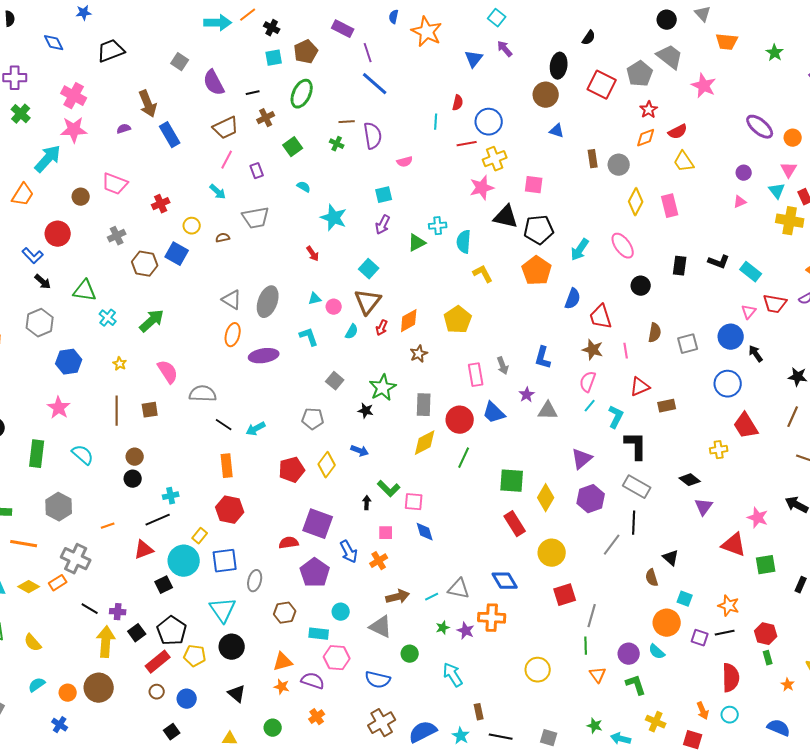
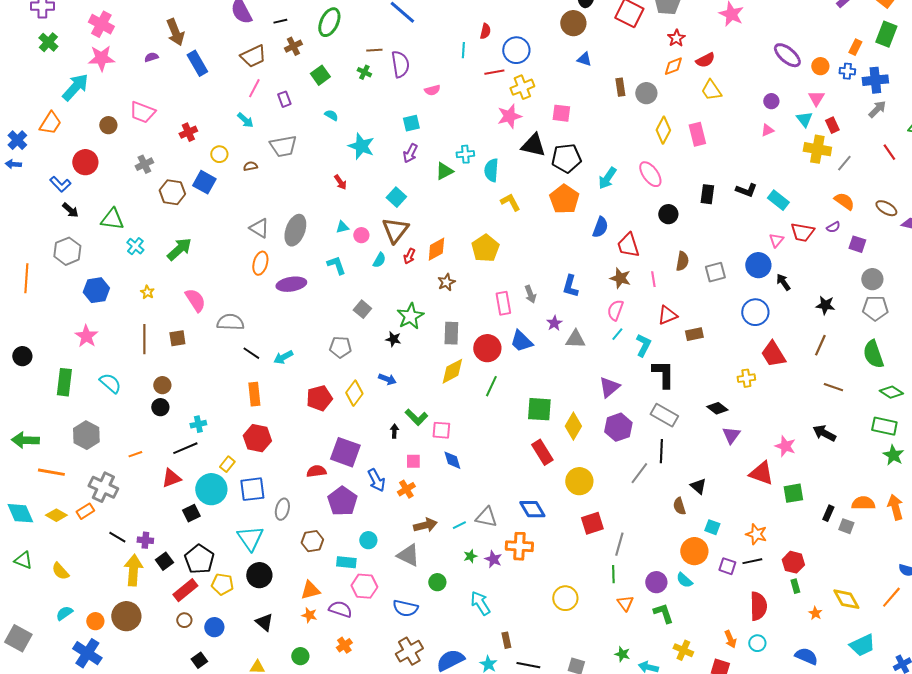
blue cross: (60, 725) -> (87, 653), size x1.8

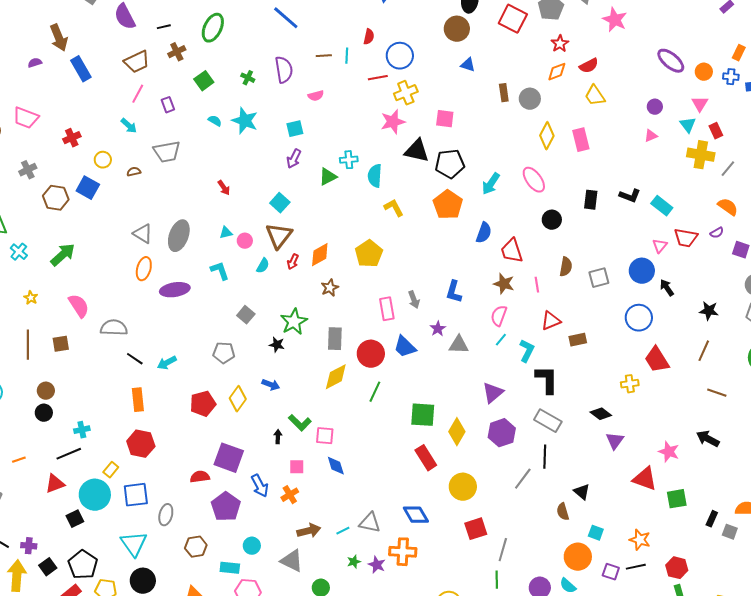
brown line: (374, 50) -> (324, 56), moved
cyan star: (361, 146) -> (245, 121), moved

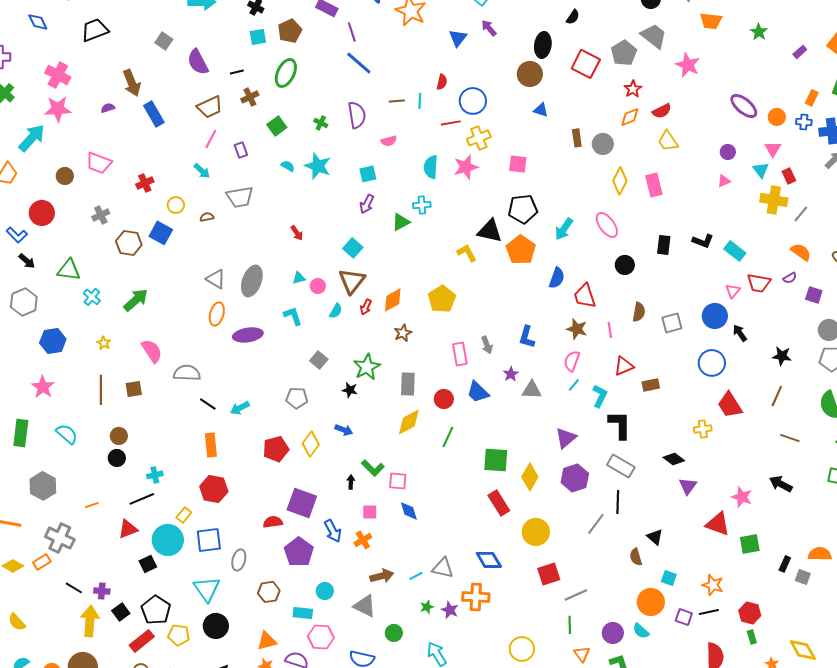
black triangle: (417, 151) -> (490, 231), moved
cyan semicircle: (375, 176) -> (431, 167), moved
red circle: (371, 354) -> (444, 399), size x0.7
gray line: (503, 550) -> (576, 595), turned 50

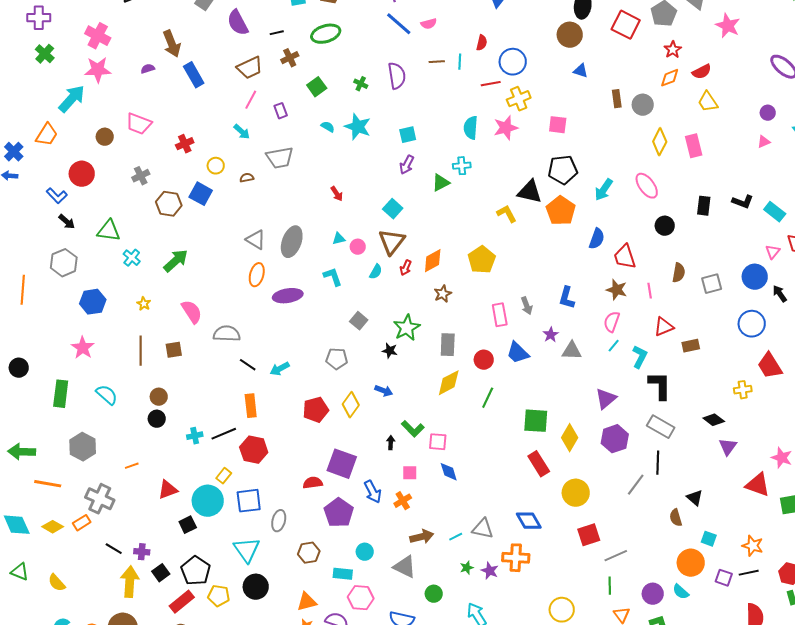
green ellipse: (286, 73) -> (326, 34), turned 48
pink semicircle: (389, 141) -> (429, 24), moved
black line: (142, 499) -> (224, 434), moved

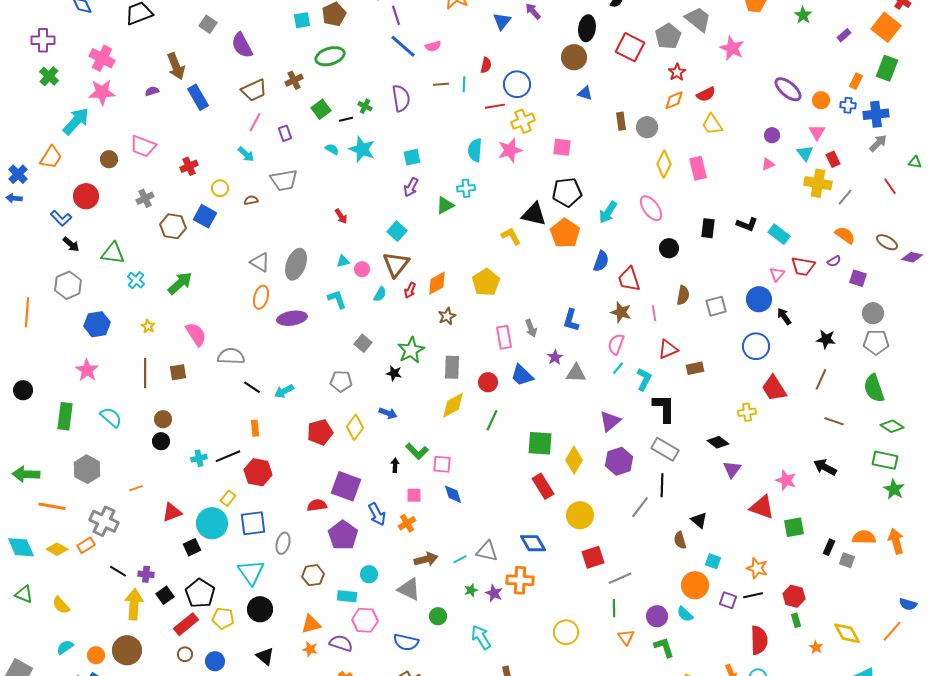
black line: (277, 33) -> (346, 119), moved
orange rectangle: (251, 406) -> (255, 428), size x0.7

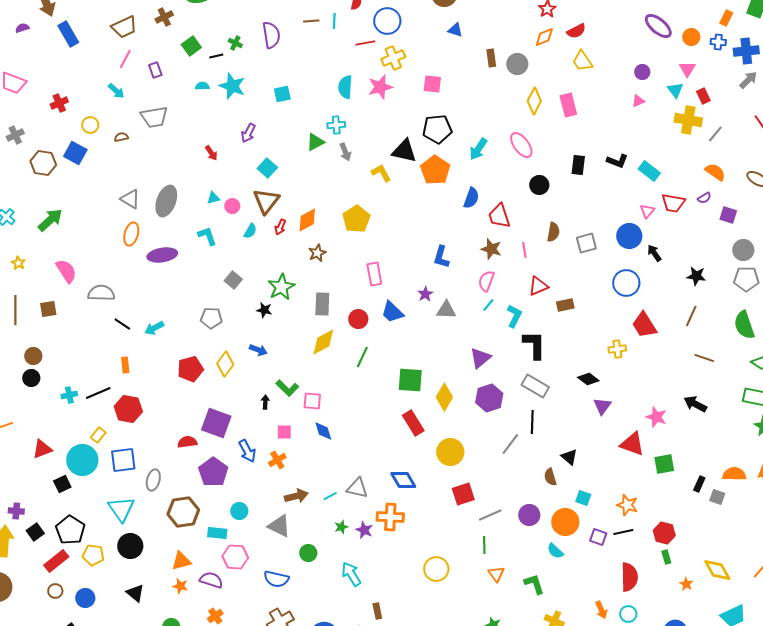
cyan semicircle: (332, 149) -> (202, 86), turned -32
purple arrow: (411, 187) -> (248, 133), moved
gray arrow: (531, 328) -> (345, 152), moved
brown hexagon: (313, 575) -> (183, 512), size x1.4
purple circle: (657, 616) -> (529, 515), moved

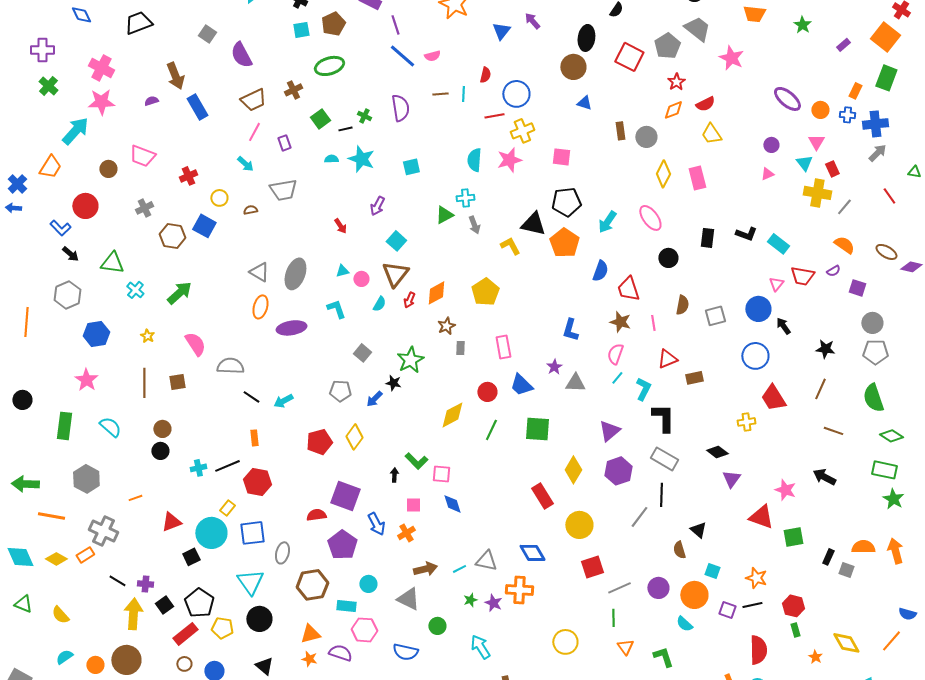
gray rectangle: (322, 304) -> (460, 348), moved, size x0.6
blue arrow: (258, 350) -> (374, 399), moved, turned 114
green square: (410, 380) -> (537, 429), moved

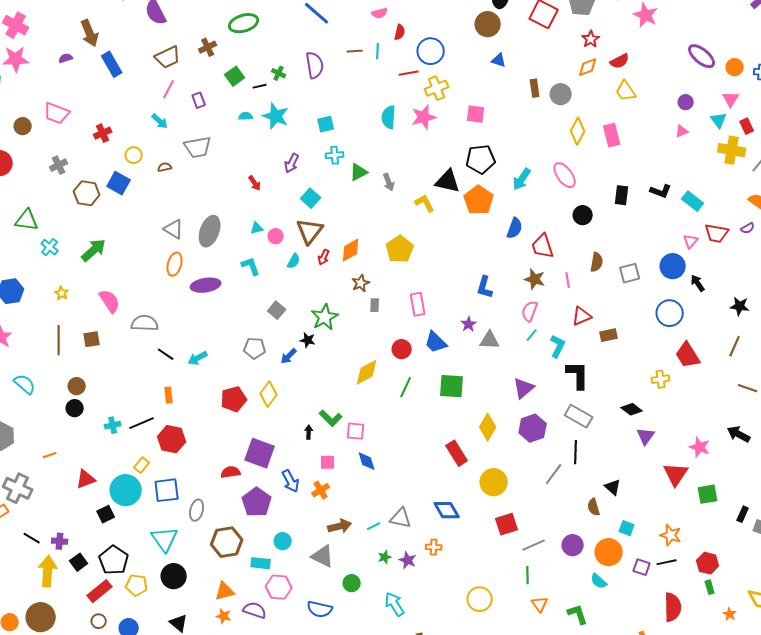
pink semicircle: (432, 56) -> (380, 13), moved
cyan cross: (465, 198) -> (335, 155), moved
red triangle: (761, 517) -> (676, 474), turned 44
orange cross: (519, 590) -> (434, 547), size x0.6

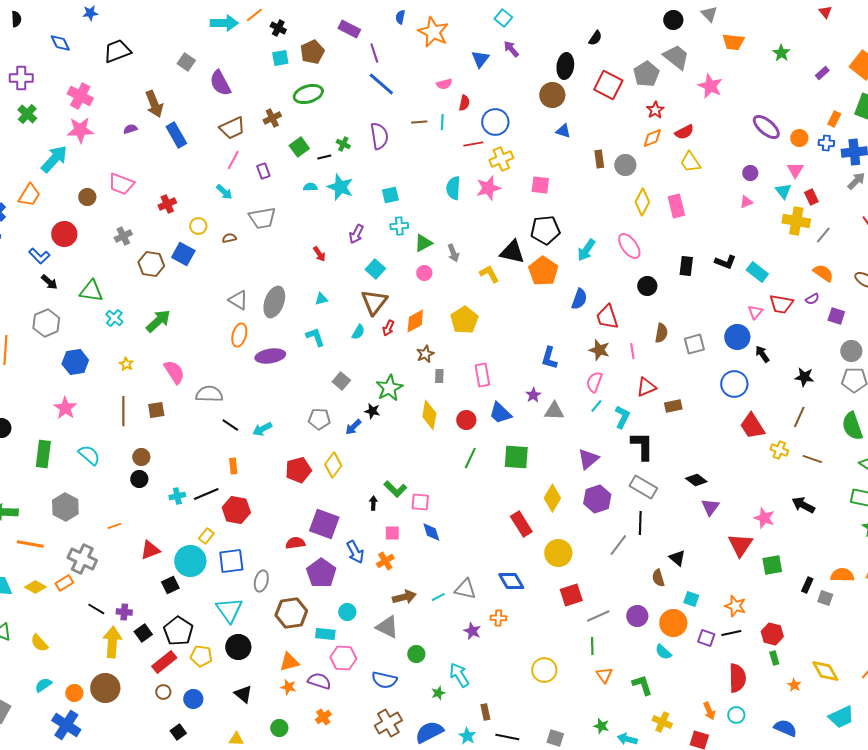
pink circle: (276, 236) -> (424, 273), moved
yellow diamond: (367, 372) -> (429, 415), moved, turned -52
yellow cross: (661, 379) -> (779, 450), moved, turned 30
green star: (385, 557) -> (438, 693), moved

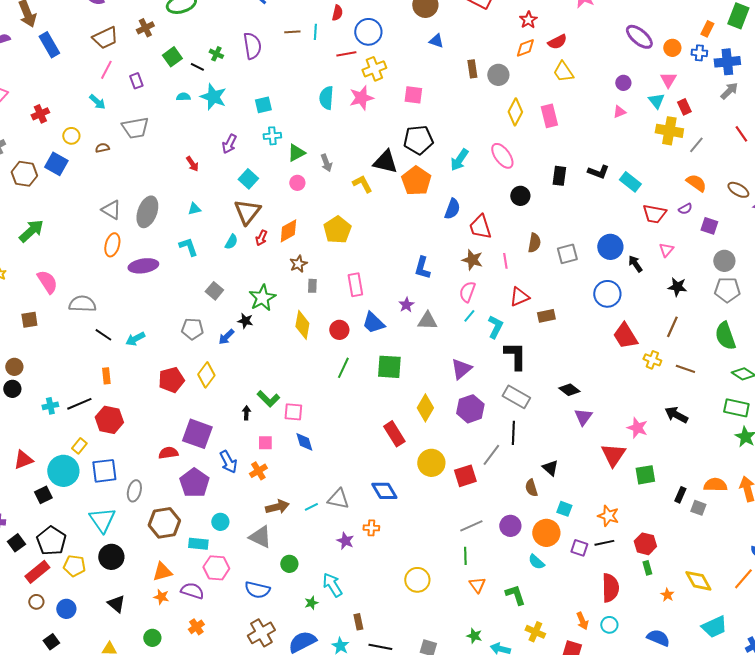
black line: (324, 157) -> (197, 67), turned 40
pink triangle: (755, 312) -> (666, 250), moved
red square: (571, 595) -> (465, 476), moved

